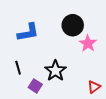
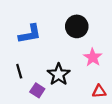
pink star: (88, 43) -> (93, 57), moved
red triangle: (94, 87) -> (99, 91), turned 32

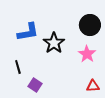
black circle: (77, 26) -> (90, 25), moved
black star: (59, 74) -> (54, 43), moved

